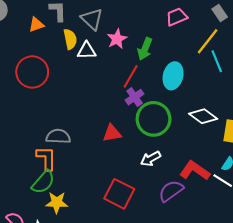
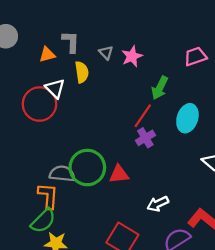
gray triangle: (92, 19) -> (106, 53), size x0.6
pink star: (117, 39) -> (132, 56), moved
white triangle: (87, 51) -> (55, 88), moved, turned 42
green circle: (154, 119) -> (87, 168), moved

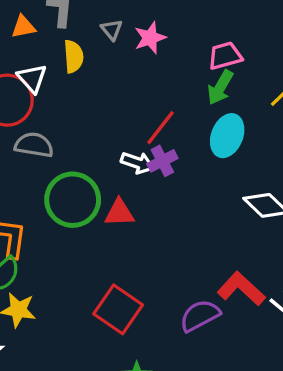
pink trapezoid: (195, 56) -> (225, 56), moved
green arrow: (160, 88) -> (220, 87), moved
gray semicircle: (62, 174) -> (34, 145), moved
white arrow: (158, 204) -> (137, 163), moved, turned -140

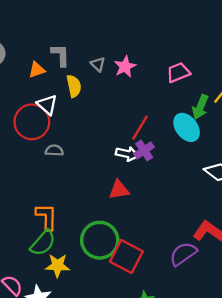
green arrow: (220, 87) -> (200, 107), moved
cyan ellipse: (227, 136) -> (187, 127), turned -52
gray semicircle: (34, 145) -> (54, 150), size x0.7
green circle: (73, 200) -> (100, 240), moved

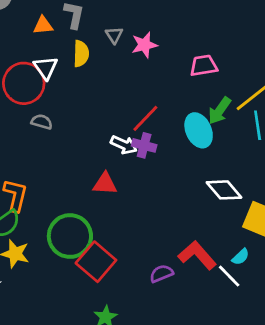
purple cross: (144, 150) -> (144, 145), turned 36
purple semicircle: (183, 254) -> (161, 274), size x0.7

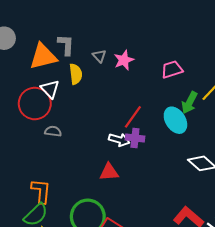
orange triangle: (43, 25) -> (43, 56), size x1.8

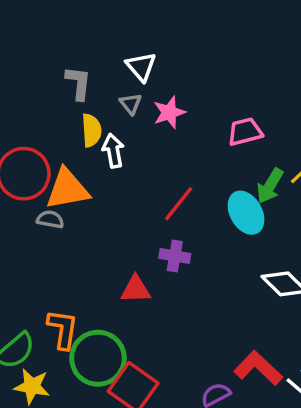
orange triangle: (43, 56) -> (67, 189), moved
white triangle: (50, 89) -> (141, 67), moved
purple cross: (135, 138) -> (175, 256), moved
white arrow: (119, 140) -> (113, 151), moved, turned -120
orange L-shape: (41, 191) -> (63, 329), moved

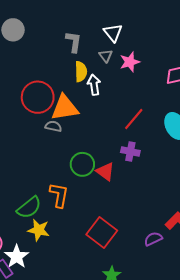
red triangle: (136, 289) -> (105, 172), turned 36
green circle: (98, 358) -> (82, 164), moved, size x0.7

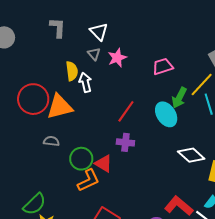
gray L-shape: (74, 42) -> (58, 28), moved
gray semicircle: (53, 126) -> (51, 141), moved
orange L-shape: (59, 195) -> (88, 180), moved, turned 60

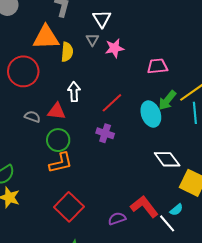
white arrow: (85, 82) -> (74, 92), moved
orange triangle: (60, 107) -> (46, 37), moved
red triangle: (104, 164) -> (57, 111), moved, turned -36

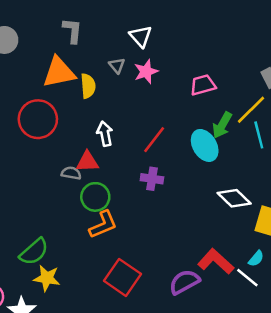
white triangle: (102, 19) -> (141, 36), moved
gray semicircle: (32, 117) -> (71, 173), moved
purple semicircle: (117, 219) -> (184, 282), size x1.4

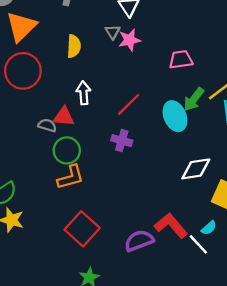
gray triangle: (117, 65) -> (113, 32), moved
orange triangle: (59, 72) -> (21, 27), moved, turned -40
white diamond: (234, 198) -> (196, 169), turned -60

